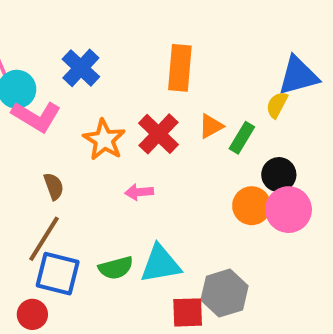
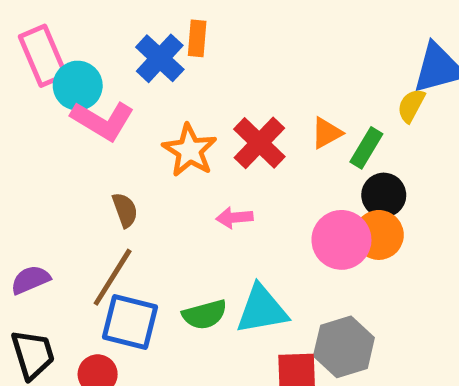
orange rectangle: (180, 68) -> (197, 38), moved, size x0.6
black circle: (279, 175) -> (384, 195), moved
pink circle: (289, 210) -> (341, 240), moved

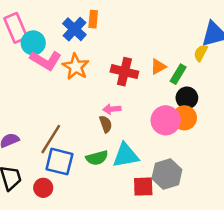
red cross: (259, 143) -> (124, 72), turned -30
orange star: (190, 150) -> (76, 67), moved
brown semicircle: (125, 210) -> (106, 124), moved

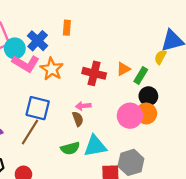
blue cross: (74, 29) -> (38, 41), moved
blue square: (59, 162) -> (38, 108), moved

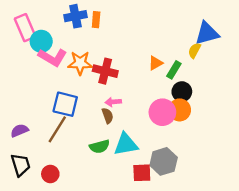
blue cross: (38, 41) -> (75, 16), moved, turned 36
orange star: (52, 69) -> (80, 63), turned -30
red cross: (94, 73) -> (105, 71), moved

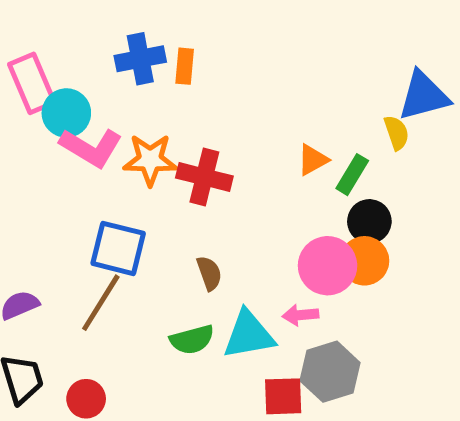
yellow semicircle: (194, 50) -> (396, 133), turned 133
pink arrow: (113, 102) -> (300, 315), moved

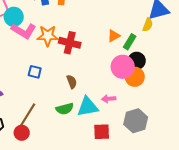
yellow semicircle: (396, 133) -> (148, 25), turned 40
blue square: (118, 248) -> (35, 72), size x0.6
pink circle: (328, 266) -> (123, 67), moved
brown line: (101, 303) -> (28, 115), moved
gray hexagon: (330, 372) -> (136, 121), moved

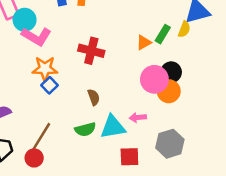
orange star: (48, 36) -> (45, 69), moved
green rectangle: (130, 42) -> (163, 34), moved
blue square: (35, 72) -> (50, 85), turned 32

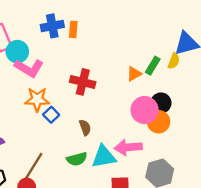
blue square: (50, 85) -> (51, 115), moved
pink arrow: (138, 117) -> (128, 147), size x1.6

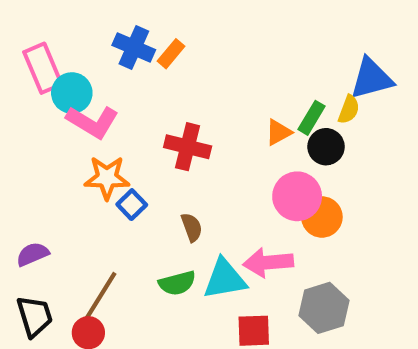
blue cross: (52, 26) -> (134, 48), turned 35
orange rectangle: (73, 29) -> (171, 54), turned 35
black circle: (161, 103) -> (326, 147), moved

